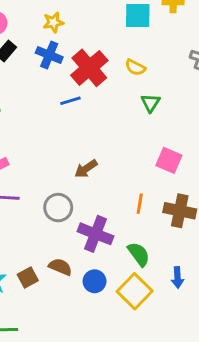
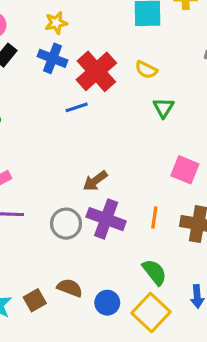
purple cross: (96, 234) -> (106, 219), moved

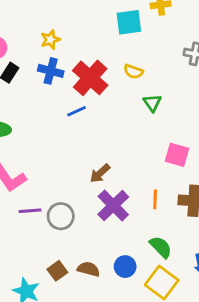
purple cross: (106, 219) -> (113, 206), turned 32
gray circle: (66, 224) -> (61, 216), moved
brown square: (35, 300) -> (57, 271), moved
blue circle: (107, 303) -> (125, 267), moved

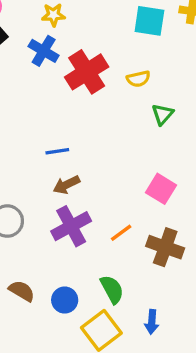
yellow semicircle: (133, 71) -> (138, 79), turned -48
green triangle: (152, 103) -> (162, 114), moved
blue line: (77, 111) -> (57, 151), moved
orange line: (155, 199) -> (121, 233), turned 36

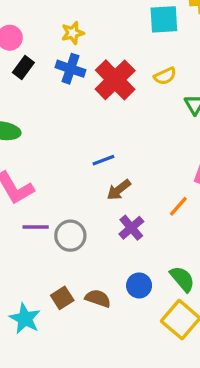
purple cross: (71, 226) -> (131, 228), size x0.7
orange line: (121, 233) -> (178, 206), moved
blue circle: (65, 300) -> (139, 285), moved

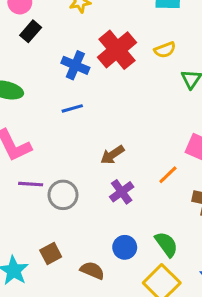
blue cross: (70, 69) -> (75, 65), moved
blue line: (103, 160) -> (72, 108), moved
brown semicircle: (98, 298) -> (92, 270), moved

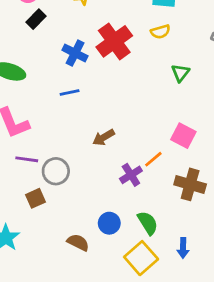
yellow semicircle: (165, 50) -> (160, 32), moved
purple cross: (122, 192) -> (131, 175), moved
brown square: (51, 254) -> (35, 198), moved

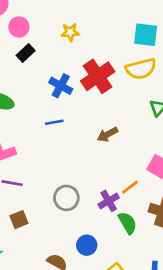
yellow semicircle: (160, 32) -> (141, 69), size x1.6
brown arrow: (104, 137) -> (107, 134), moved
gray circle: (56, 171) -> (66, 198), moved
green semicircle: (148, 223) -> (128, 223), moved

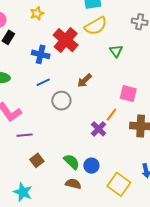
gray circle: (66, 198) -> (61, 101), moved
green semicircle: (128, 223) -> (72, 162), moved

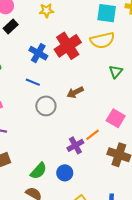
blue line: (43, 82) -> (33, 82), turned 32
green semicircle: (72, 162) -> (38, 171), turned 72
blue circle: (91, 166) -> (65, 173), moved

